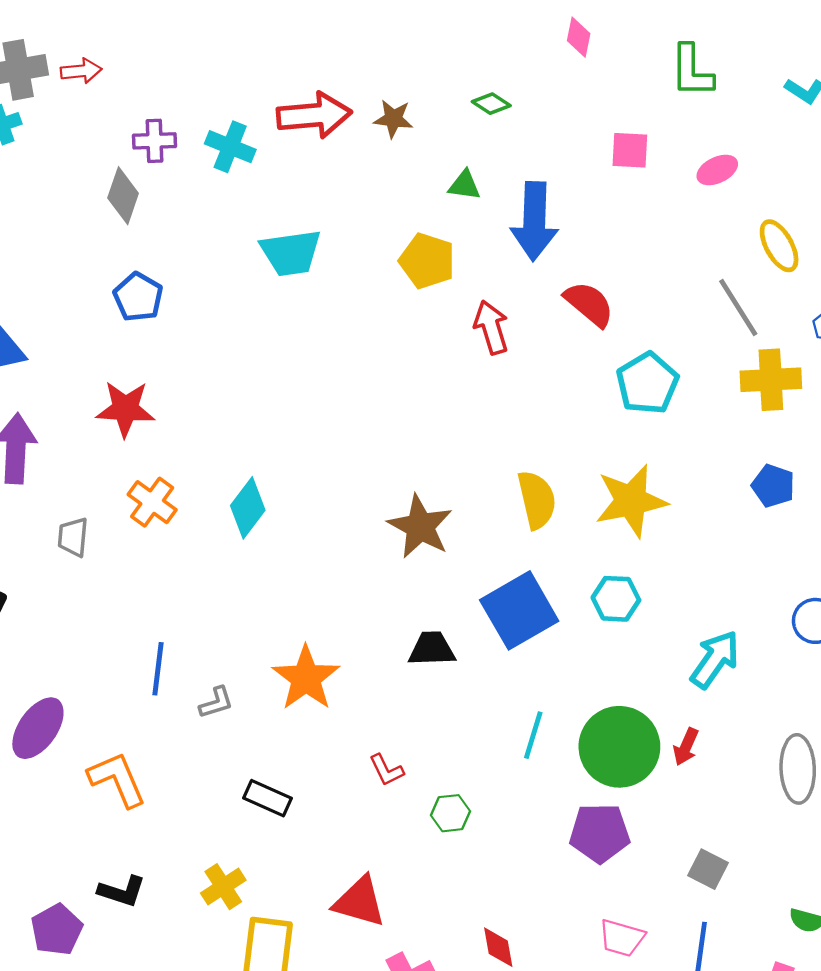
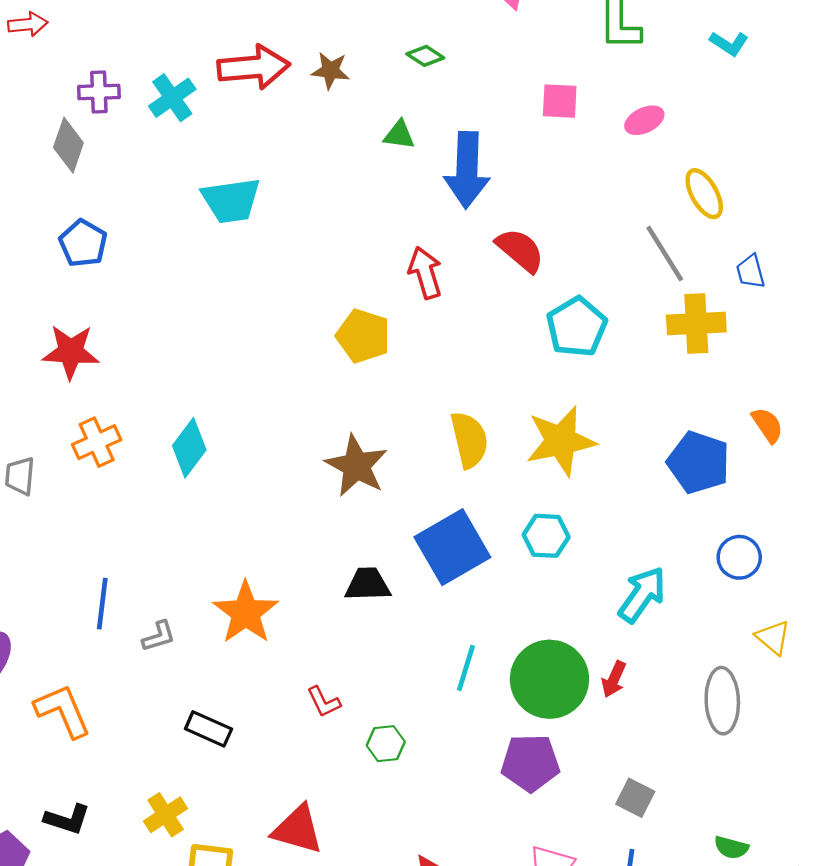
cyan cross: (230, 147) -> (172, 98), turned 33
yellow pentagon: (427, 261) -> (363, 336), moved
blue pentagon: (773, 486) -> (699, 462), moved, size x1.5
orange cross: (152, 502) -> (97, 442), turned 30

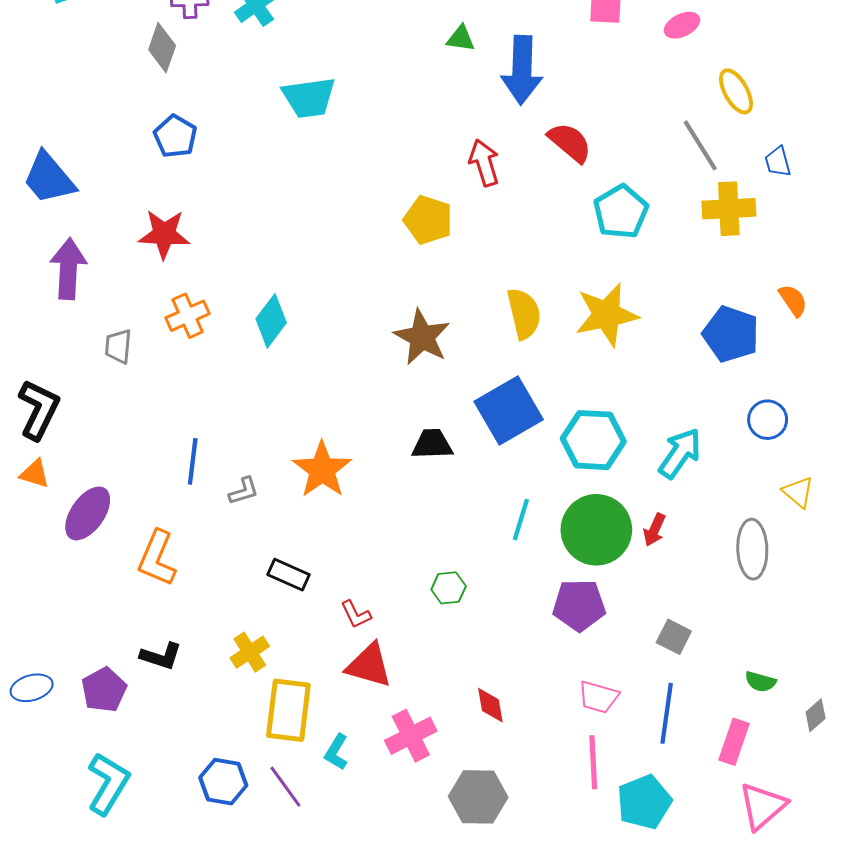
cyan hexagon: (546, 536) -> (593, 440), moved, size x1.5
red L-shape: (324, 702) -> (356, 614), moved
orange L-shape: (63, 711) -> (157, 558), turned -134

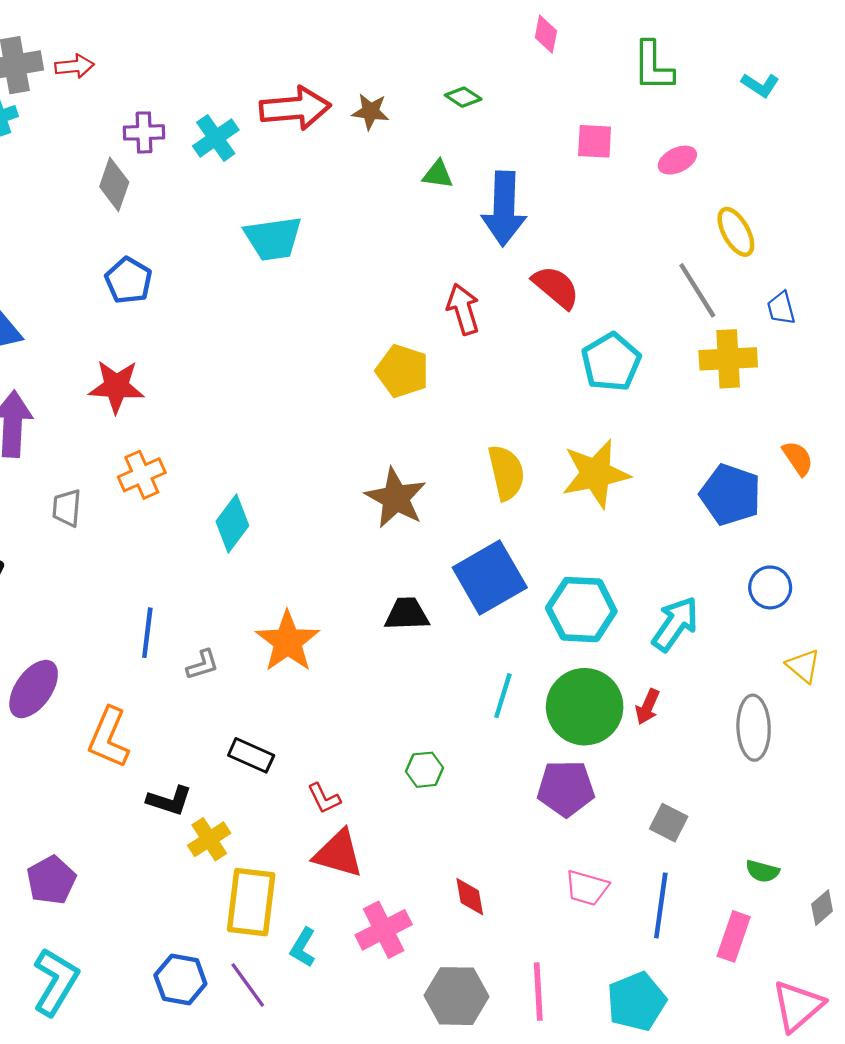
cyan diamond: (271, 321) -> (232, 523), moved
black L-shape: (161, 656) -> (169, 801), moved
pink line: (593, 762) -> (538, 992), moved
pink triangle: (763, 806) -> (798, 1006), moved

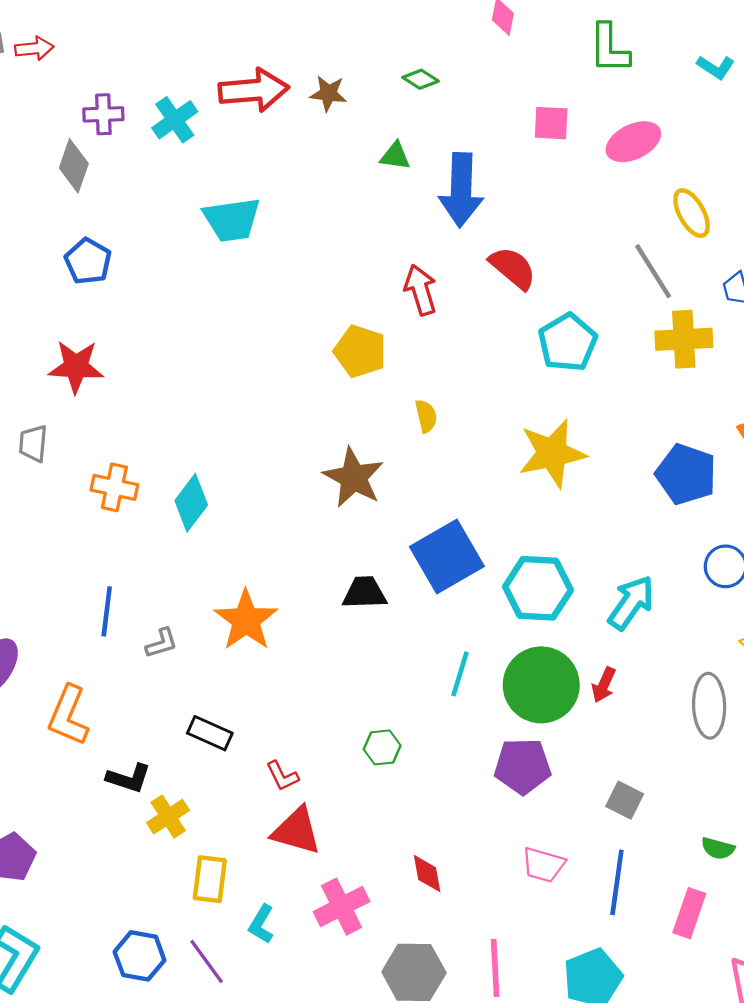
pink ellipse: (677, 160) -> (633, 142), size x1.4
yellow semicircle: (506, 473) -> (426, 416), moved, size x0.6
orange cross: (142, 475) -> (114, 487), moved, turned 36
gray trapezoid: (67, 508) -> (33, 443), moved
yellow rectangle: (251, 902) -> (210, 879), size x0.7

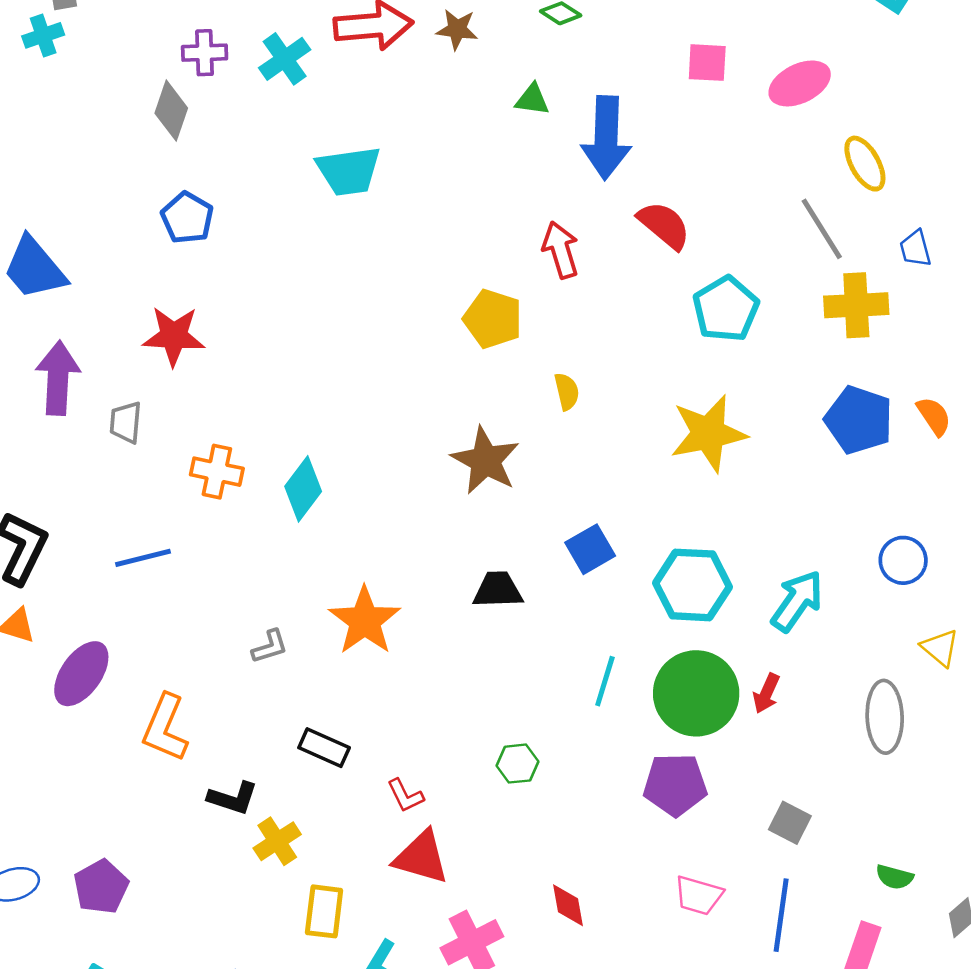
blue pentagon: (686, 474) -> (859, 420), moved
blue square: (447, 556) -> (590, 549), size x0.6
blue line: (107, 611) -> (143, 558), moved, turned 69

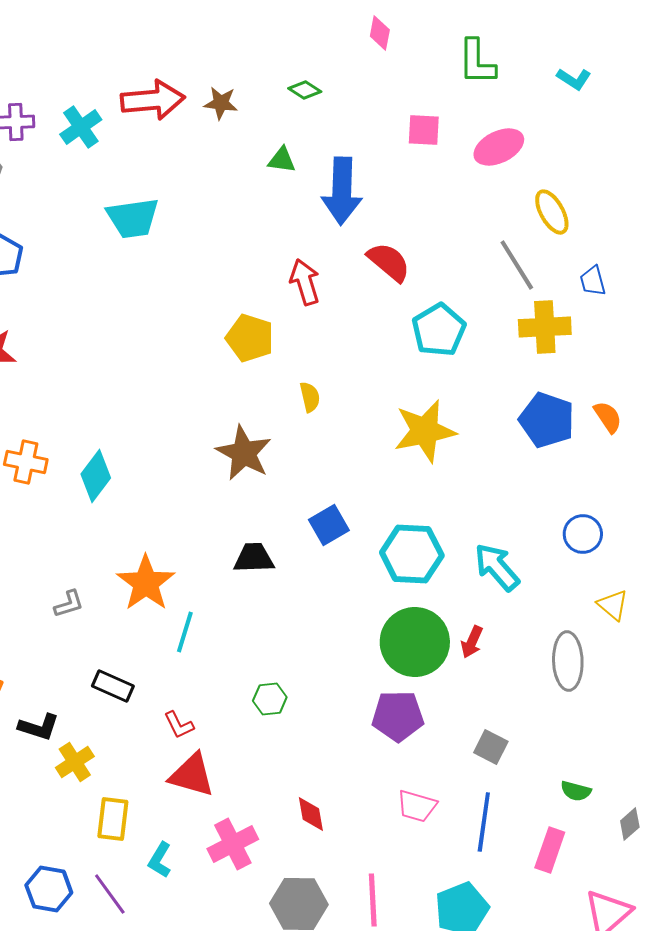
cyan arrow: (797, 601) -> (497, 567), turned -76
cyan line: (605, 681) -> (185, 632), moved

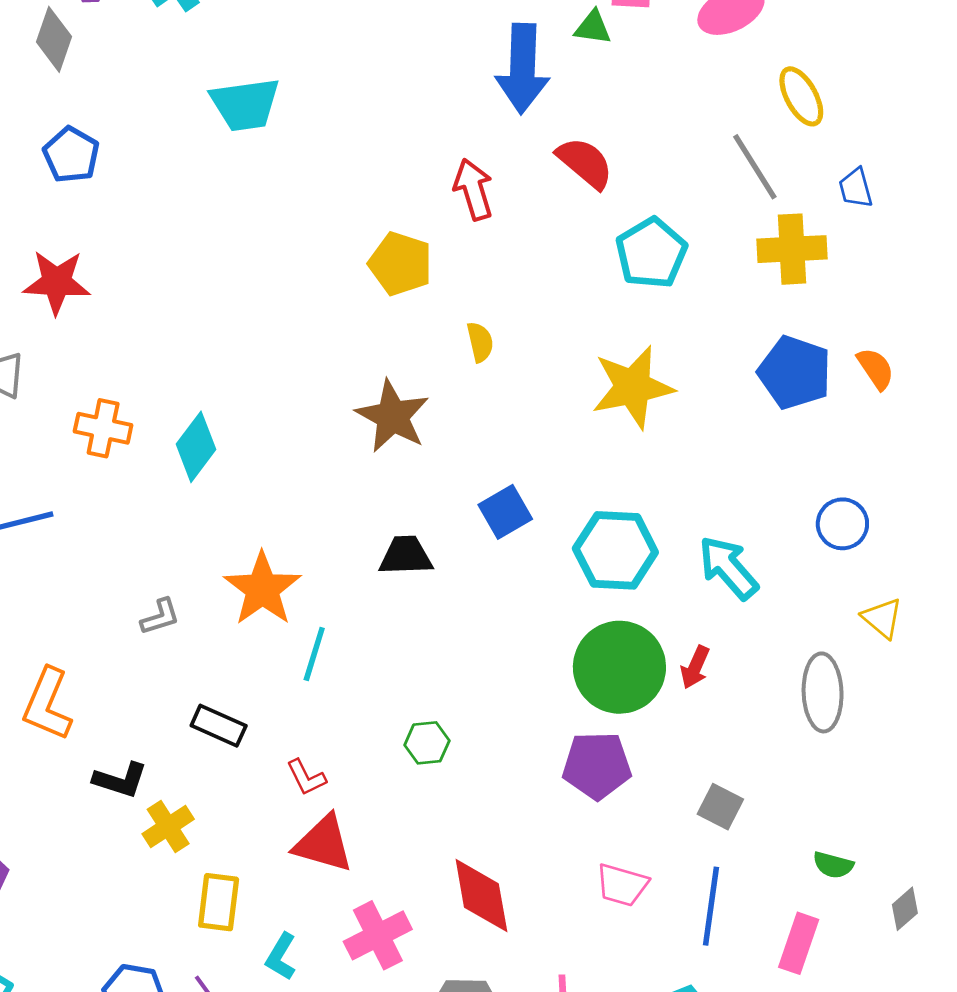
green triangle: (282, 160) -> (593, 27), moved
red diamond: (311, 814) -> (481, 896), size x1.6

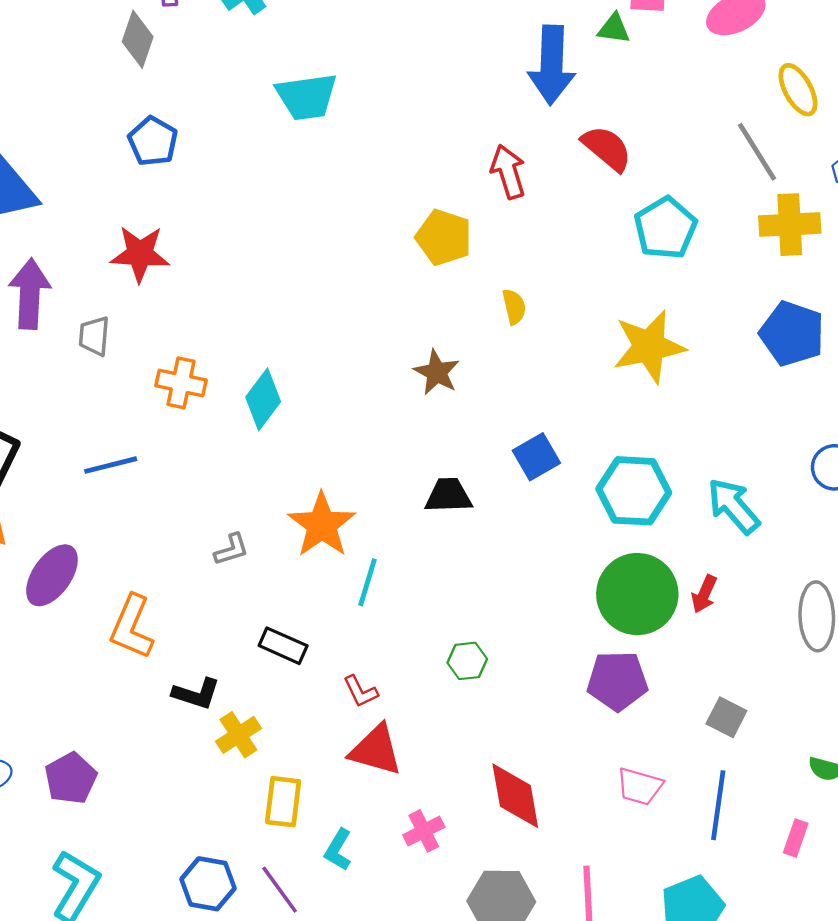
brown star: (392, 416) -> (437, 372), size x0.7
pink cross: (378, 935) -> (424, 831), size x0.7
pink rectangle: (799, 943) -> (796, 838), size x0.7

